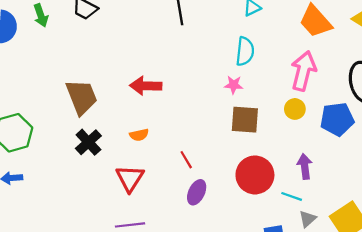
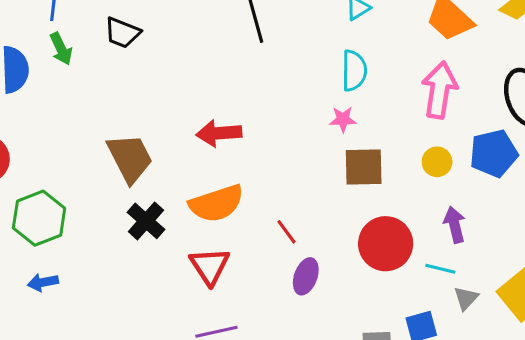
yellow circle: (295, 109) -> (437, 162), moved
orange semicircle: (139, 135) -> (216, 203), size x2.0

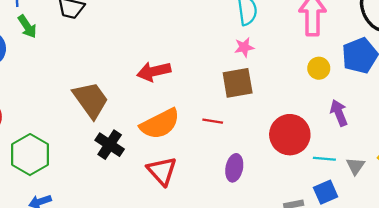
brown square: (364, 167) -> (238, 83), moved
red line: (286, 232) -> (213, 121), moved, turned -36
cyan line: (440, 269) -> (324, 159), moved

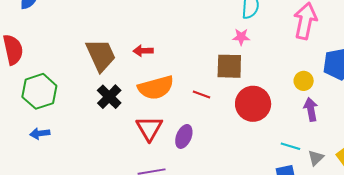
yellow circle: (319, 68) -> (304, 81), moved
red arrow: (154, 71) -> (143, 51), moved, size x0.7
red circle: (290, 135) -> (253, 104), moved
purple ellipse: (234, 168) -> (184, 136), moved

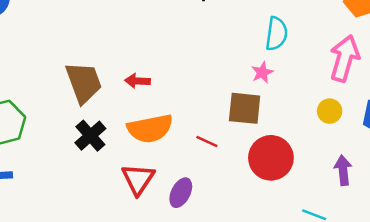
pink star: (241, 37) -> (262, 73), turned -30
yellow circle: (304, 81) -> (330, 111), moved

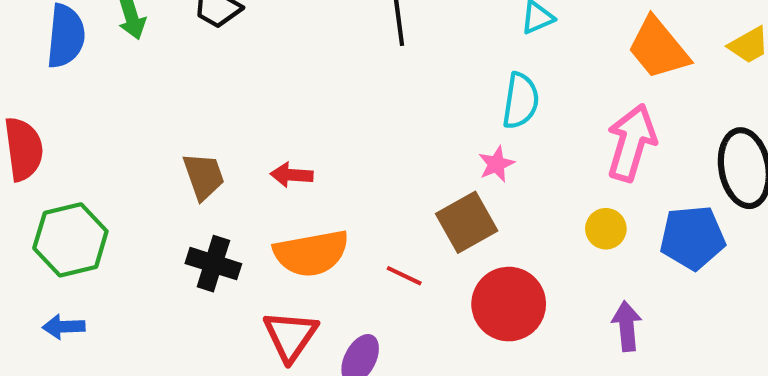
brown trapezoid: (84, 82) -> (204, 176), size x0.7
brown square: (245, 108) -> (467, 222), turned -36
black cross: (90, 136) -> (213, 264), turned -32

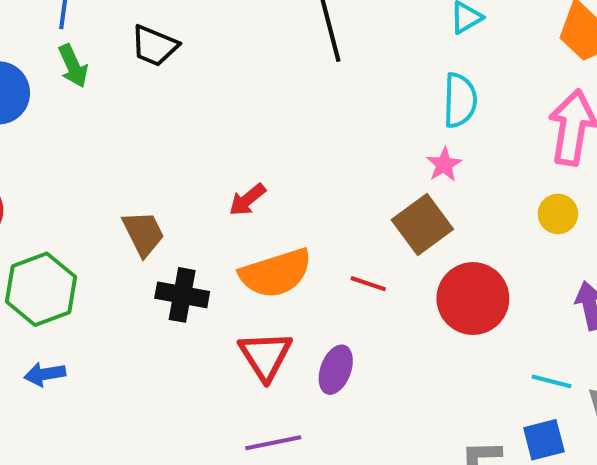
red arrow: (292, 175) -> (247, 200), turned -36
brown trapezoid: (204, 176) -> (143, 233), moved

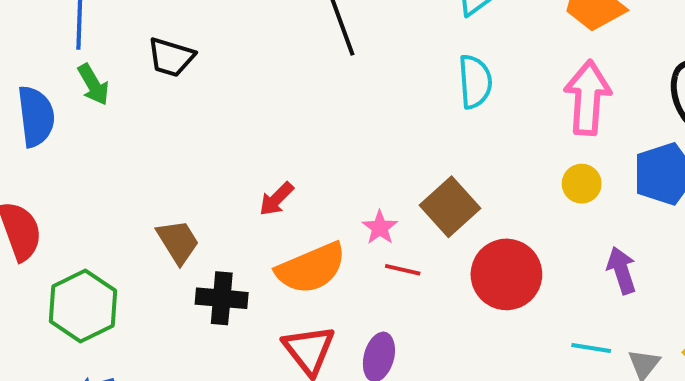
pink star: (444, 164) -> (380, 228), moved

